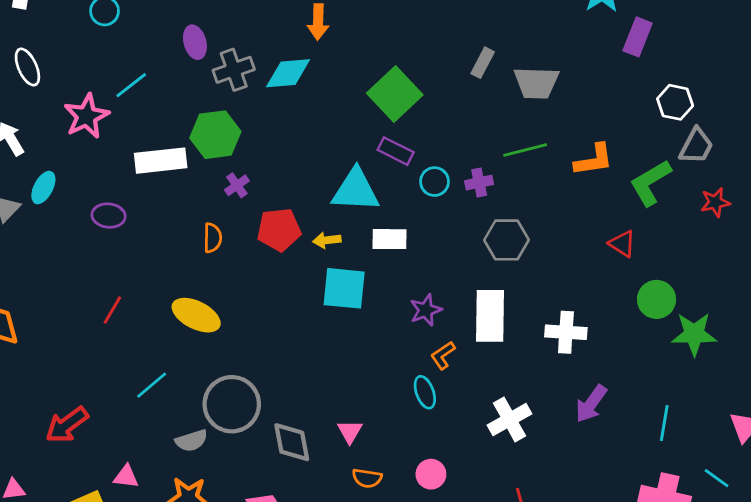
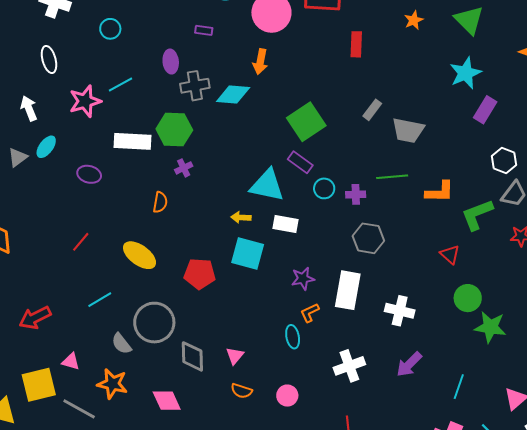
red pentagon: (279, 230) -> (200, 274), moved
gray semicircle: (191, 441) -> (121, 344), turned 60

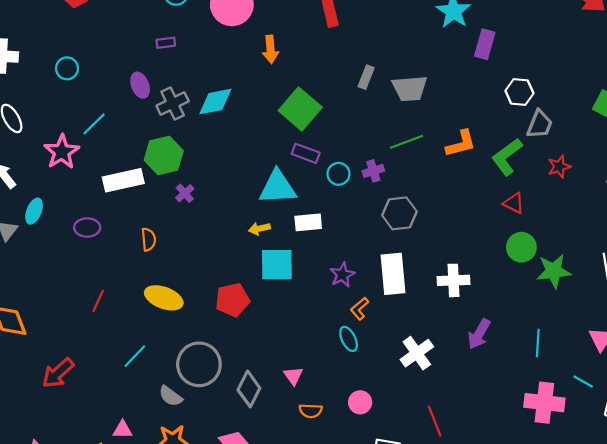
orange arrow: (260, 62) -> (270, 49), moved
orange semicircle: (160, 202) -> (149, 239), moved
red triangle: (450, 255) -> (514, 203), moved
red arrow: (35, 318) -> (58, 373), moved
gray diamond: (192, 356) -> (249, 389), turned 44

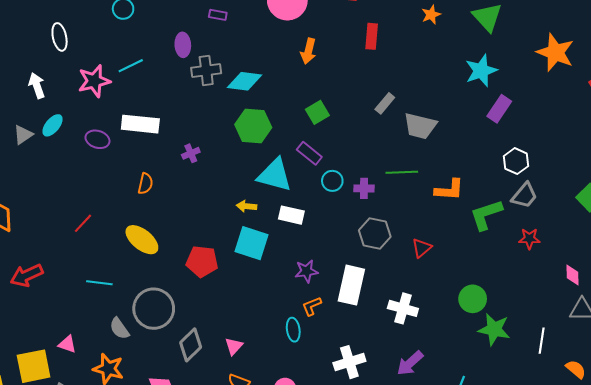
green square: (300, 109) -> (317, 112), size x0.6
green hexagon: (164, 156) -> (253, 126), moved
red triangle: (514, 203) -> (422, 248), moved, turned 35
purple ellipse: (87, 228) -> (97, 139), moved
cyan line: (135, 356) -> (99, 283), turned 35

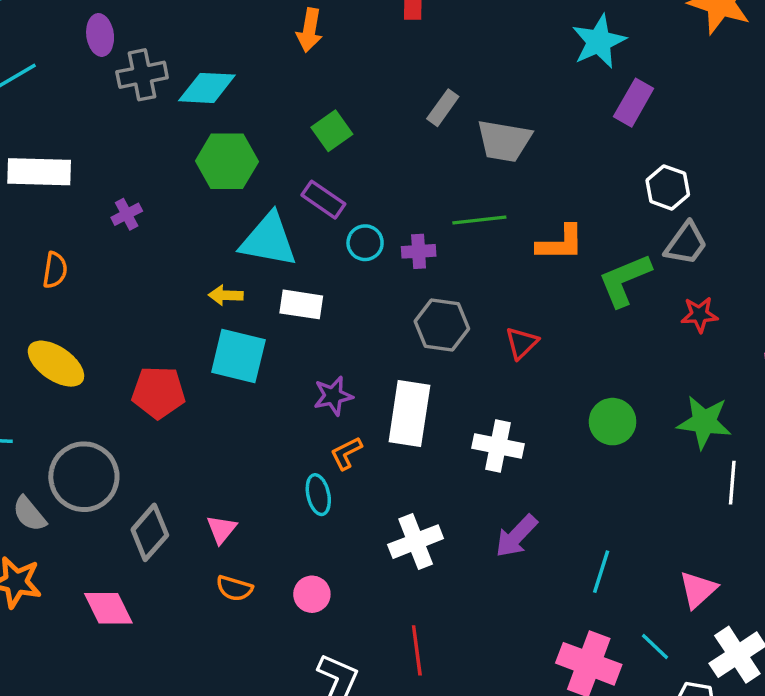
green star: (494, 329) -> (704, 422), moved

